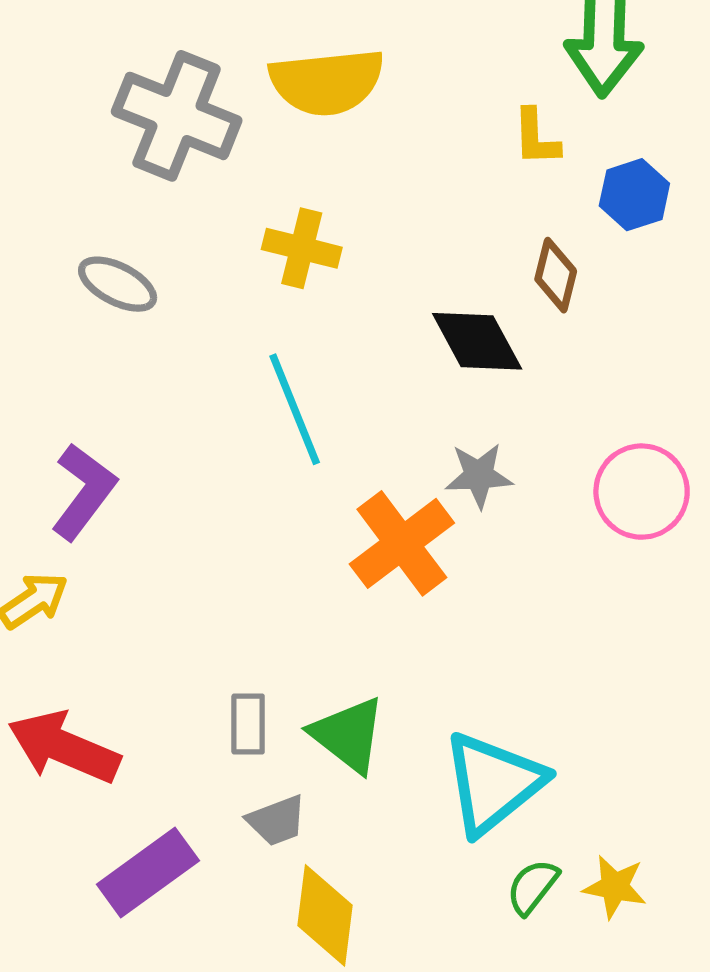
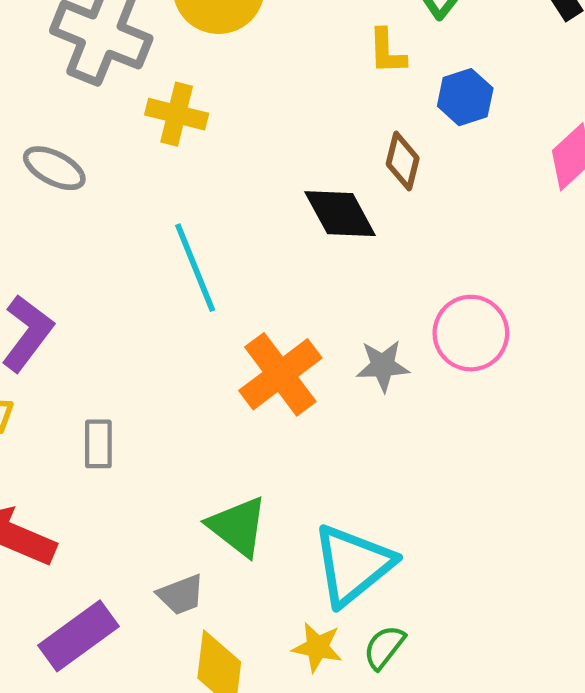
yellow cross: (302, 248) -> (177, 114), moved
gray star: (479, 475) -> (383, 366), moved
gray rectangle: (248, 724) -> (98, 444), moved
yellow star: (615, 887) -> (317, 647), moved

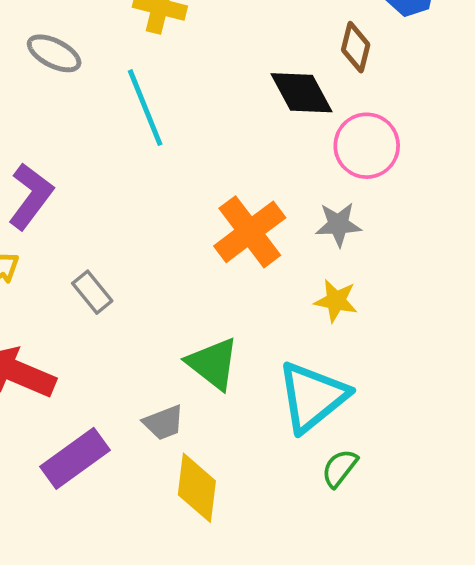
cyan line: (195, 268) -> (145, 108), moved
pink circle: (471, 333) -> (367, 146), moved
gray rectangle: (98, 444) -> (92, 292), turned -39
yellow star: (317, 647) -> (336, 301), moved

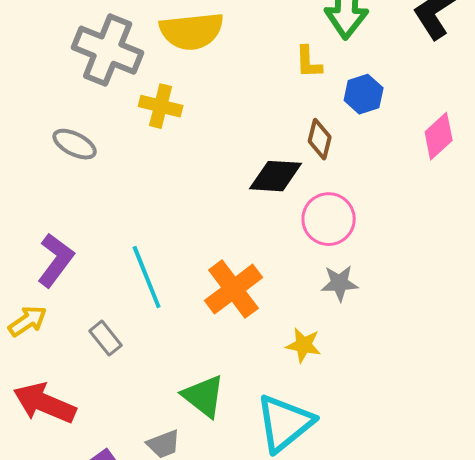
black diamond: (301, 93) -> (276, 176), turned -58
cyan line: (145, 108) -> (147, 277), moved
gray star: (338, 224) -> (340, 283), moved

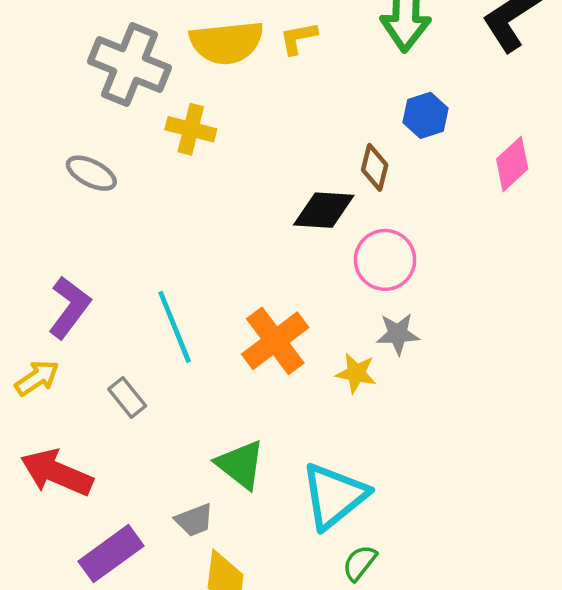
yellow L-shape: (309, 62) -> (298, 38), moved, turned 81
yellow star: (304, 345) -> (356, 373), moved

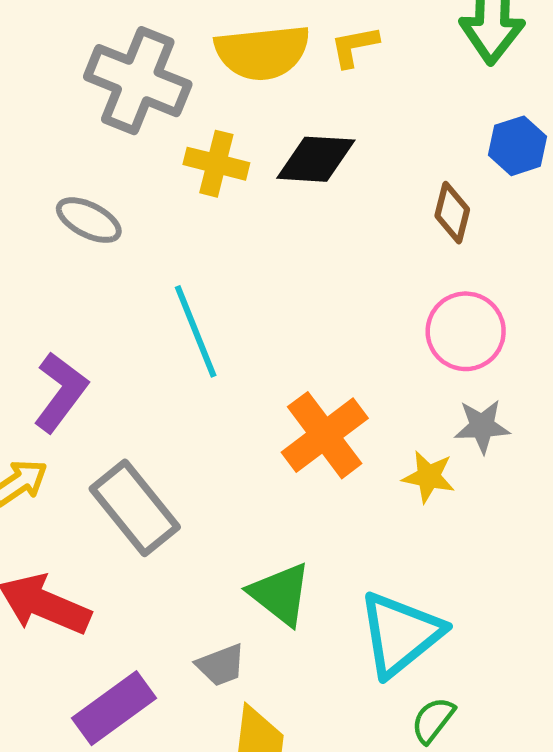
black diamond: (324, 210) -> (316, 159), moved
cyan line: (175, 327) -> (196, 331), moved
gray rectangle: (127, 397) -> (135, 508), size x1.8

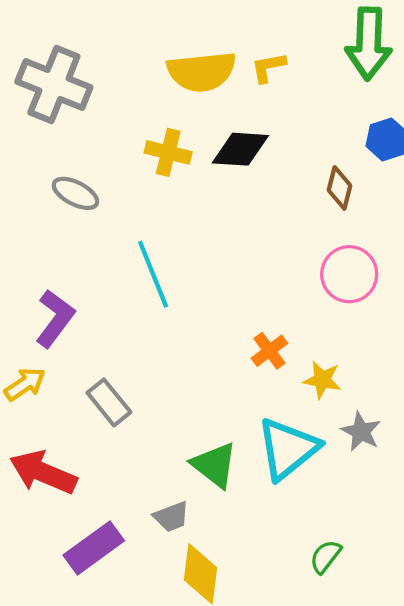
gray cross: (138, 81) -> (54, 85), moved
gray star: (482, 426) -> (361, 432), moved, turned 30
orange cross: (325, 435) -> (269, 351), moved, size x0.6
gray rectangle: (135, 508) -> (109, 402), size x0.7
cyan triangle: (400, 634) -> (288, 449), moved

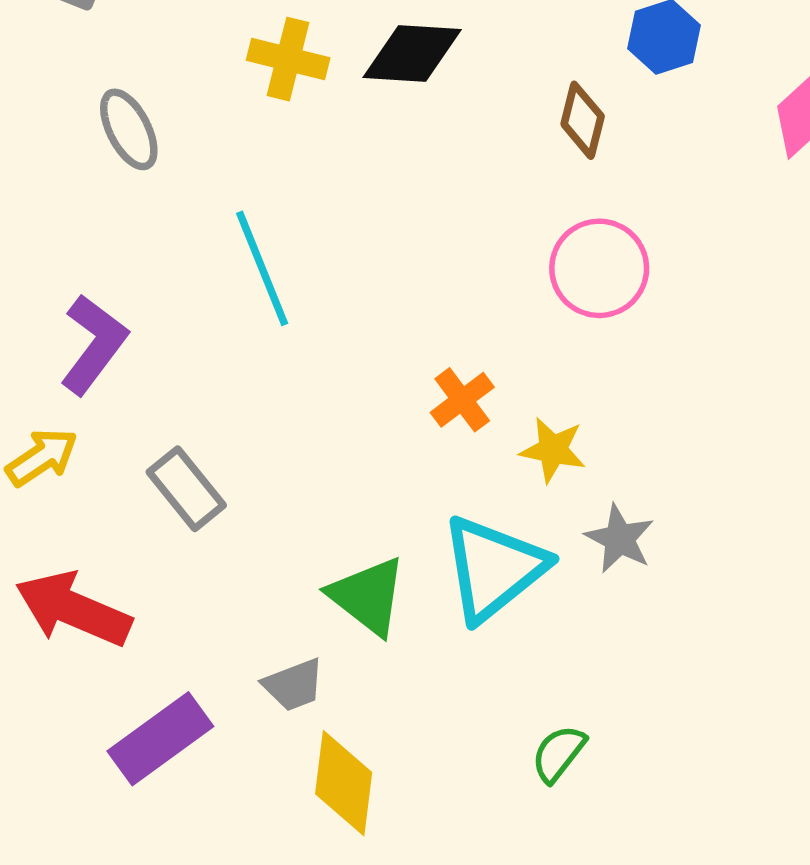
gray ellipse: (75, 193) -> (129, 129), turned 36

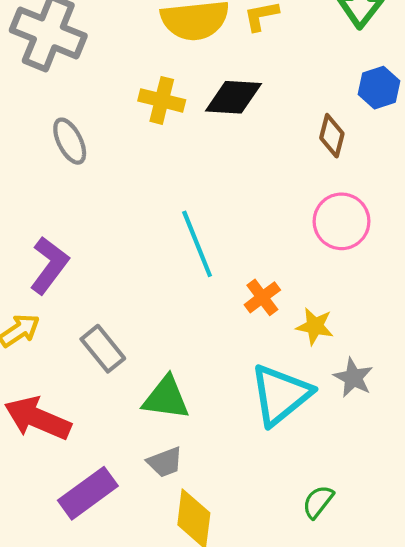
cyan line: (262, 268) -> (197, 244), moved
green triangle: (368, 596) -> (166, 398), moved, turned -30

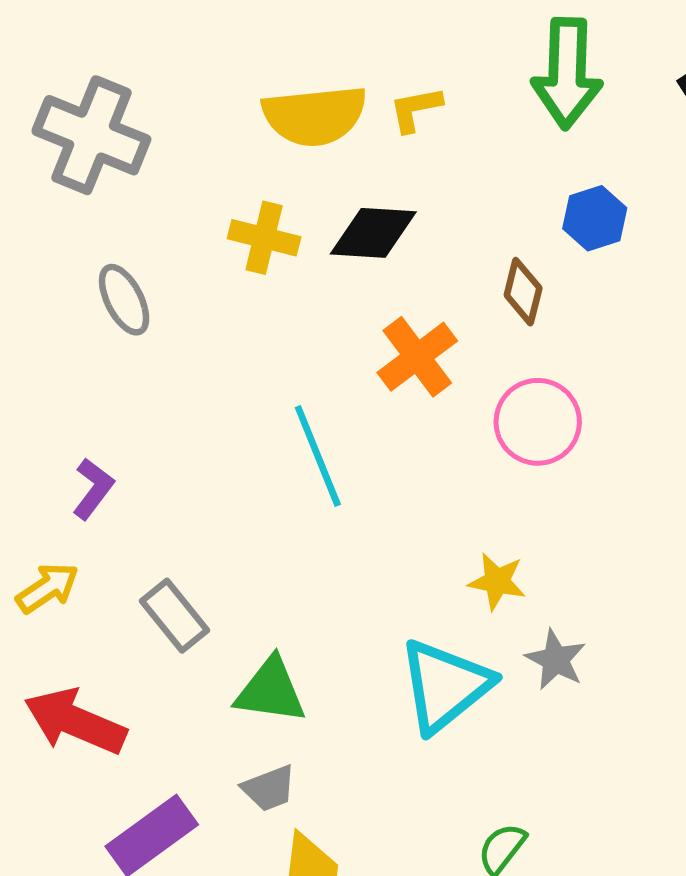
purple L-shape: (49, 265) -> (93, 489), size x0.7
orange cross: (262, 297) -> (417, 357), moved, size x1.4

